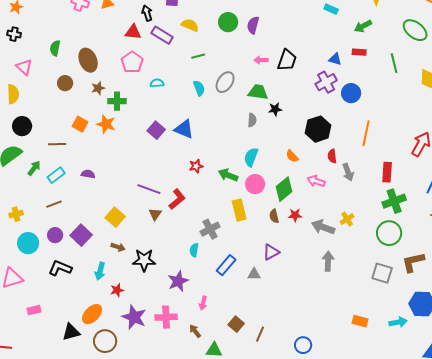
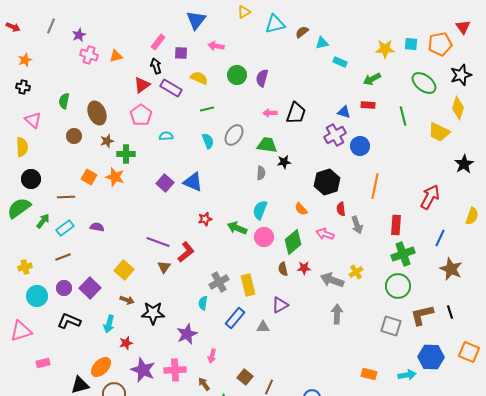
red triangle: (133, 32) -> (142, 85), turned -42
yellow rectangle: (239, 210) -> (248, 285), moved

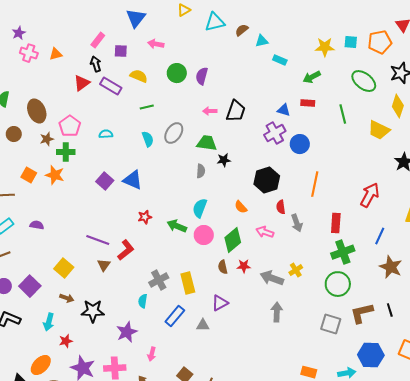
pink pentagon: (141, 115) -> (70, 126), moved

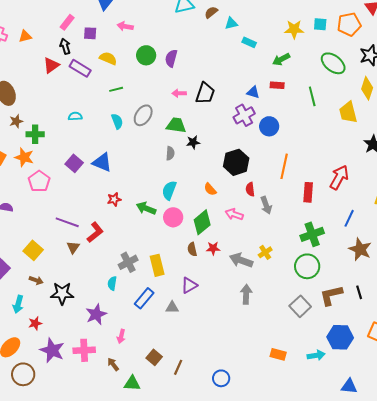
pink pentagon: (70, 126) -> (39, 181), moved
yellow trapezoid: (379, 130) -> (348, 112), turned 50
red rectangle: (336, 223) -> (308, 192), moved
gray square: (331, 324) -> (300, 306), turned 30

